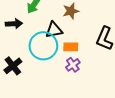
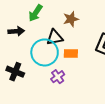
purple cross: (73, 65) -> (58, 77), moved
black cross: (13, 66) -> (15, 72), turned -30

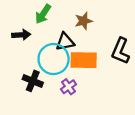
orange rectangle: (71, 53) -> (84, 60), size x1.6
black cross: (15, 72) -> (33, 81), moved

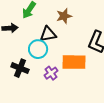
cyan circle: (54, 59) -> (38, 49), size x0.7
orange rectangle: (84, 60) -> (74, 62), moved

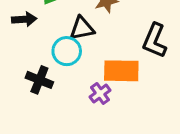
purple cross: (51, 73) -> (100, 94), moved

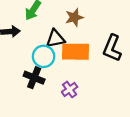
orange rectangle: (121, 71) -> (75, 52), moved
black cross: (39, 80) -> (34, 78), moved

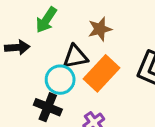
orange rectangle: (75, 52) -> (101, 73), turned -48

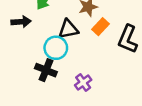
orange rectangle: (101, 73) -> (100, 27), moved, size x0.6

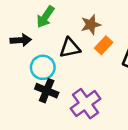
cyan circle: (56, 48) -> (43, 67), moved
purple cross: (83, 83) -> (86, 104), size x1.6

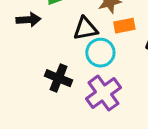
orange rectangle: (104, 45) -> (124, 26), turned 36
cyan circle: (43, 67) -> (100, 53), moved

